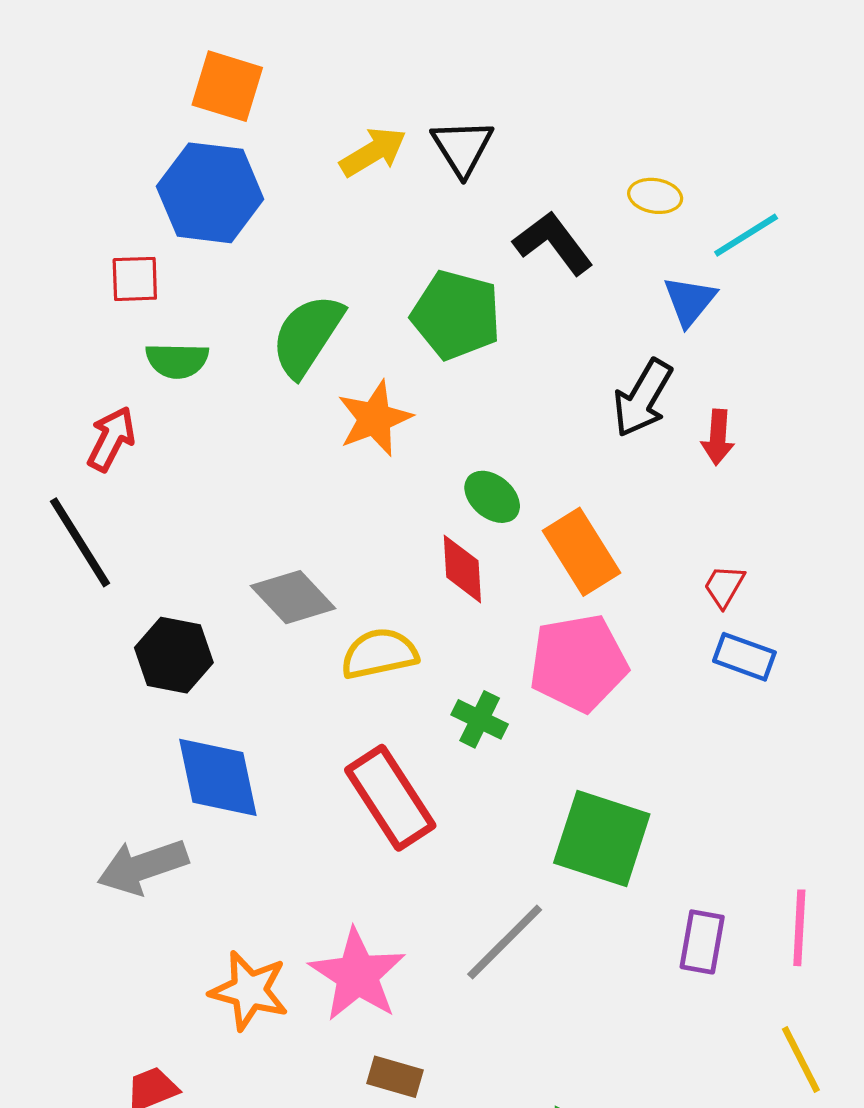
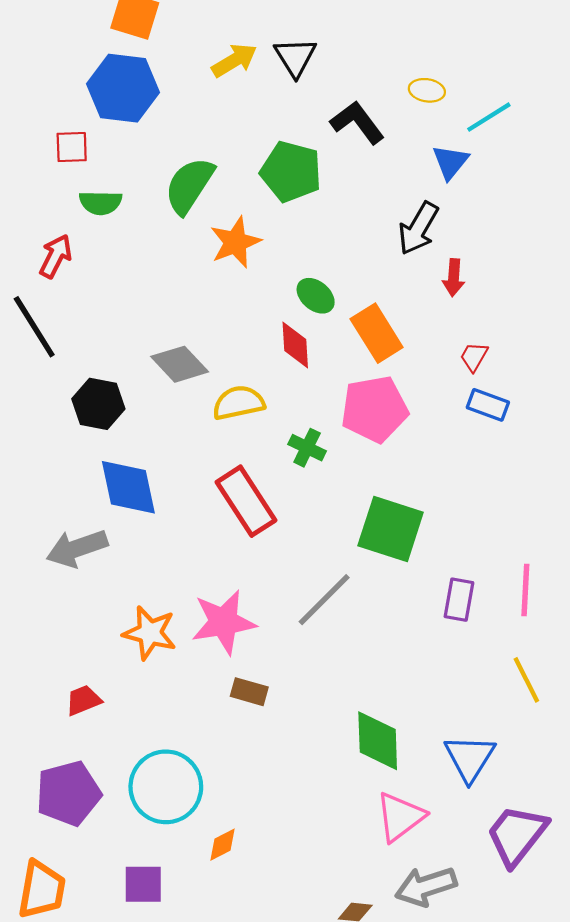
red arrow: (718, 437) -> (454, 278), moved
pink star: (357, 975) -> (224, 622), turned 30

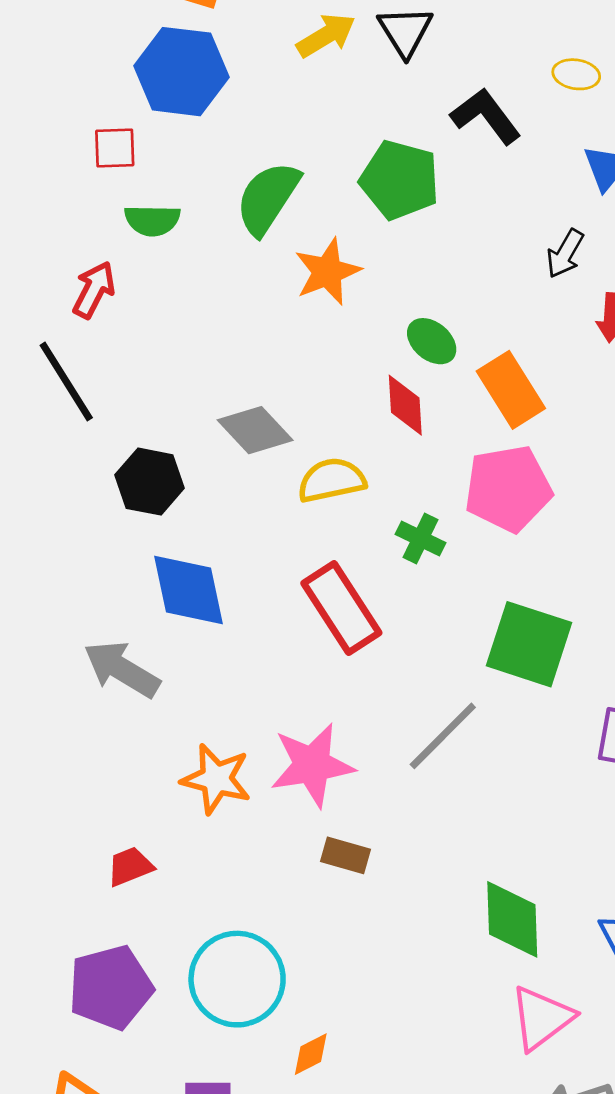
black arrow: (418, 228) -> (565, 254), size x0.7
gray arrow: (77, 548) -> (122, 669), turned 50

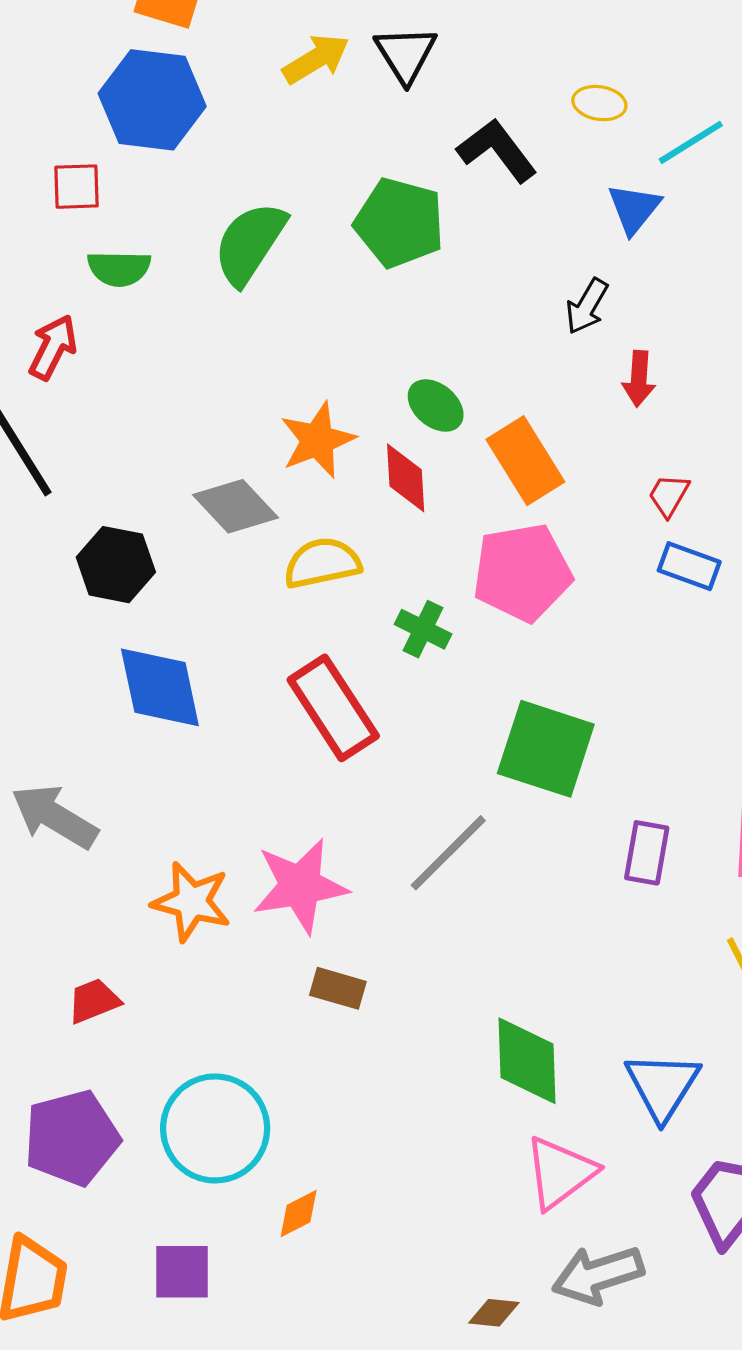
orange star: (327, 272) -> (317, 440), moved
gray arrow: (122, 669) -> (54, 817), moved

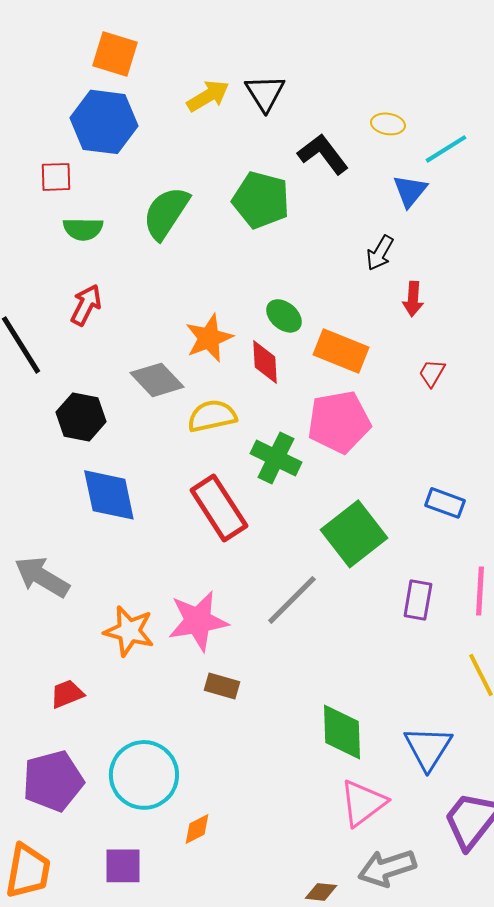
red arrow: (53, 347) -> (86, 305), moved
orange rectangle: (525, 461) -> (341, 351), turned -36
blue rectangle: (689, 566) -> (445, 503), moved
green cross: (423, 629) -> (276, 458), size x1.4
green square: (546, 749) -> (354, 534), turned 34

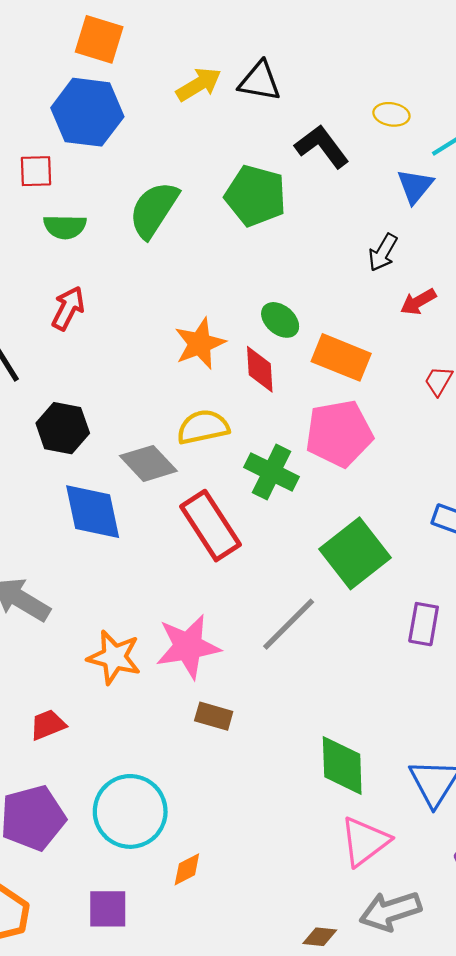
black triangle: (265, 93) -> (260, 81), turned -48
red arrow: (413, 299) -> (418, 302), turned 56
gray diamond: (157, 380) -> (148, 463), moved

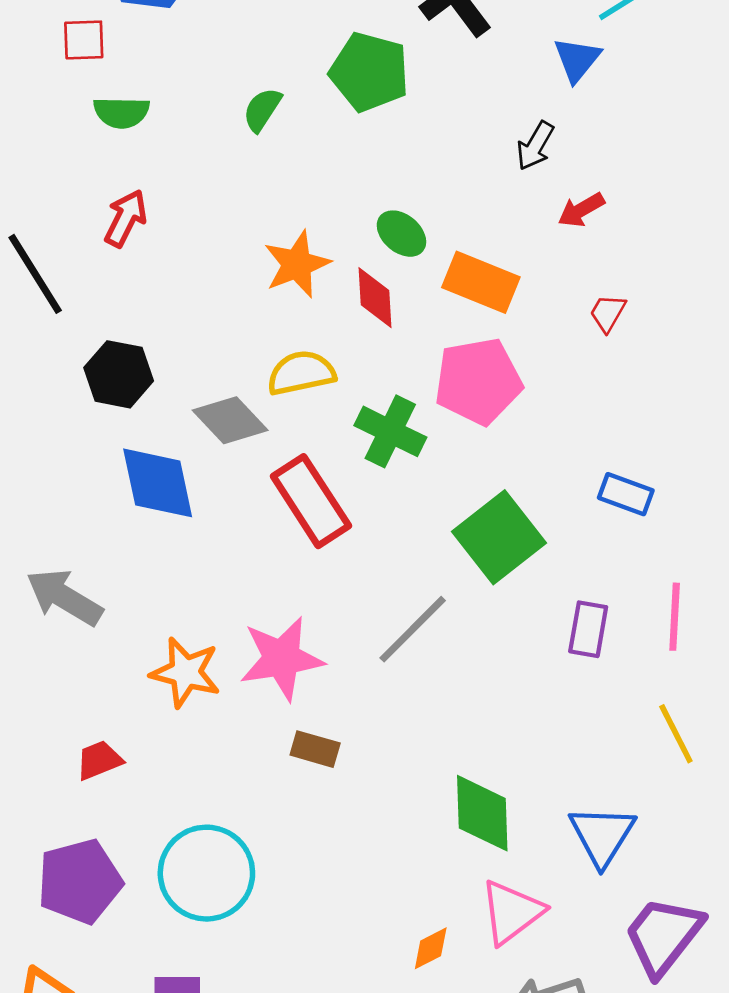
green semicircle: (154, 210) -> (262, 110), moved, size x0.6
orange diamond: (187, 869) -> (431, 948), moved

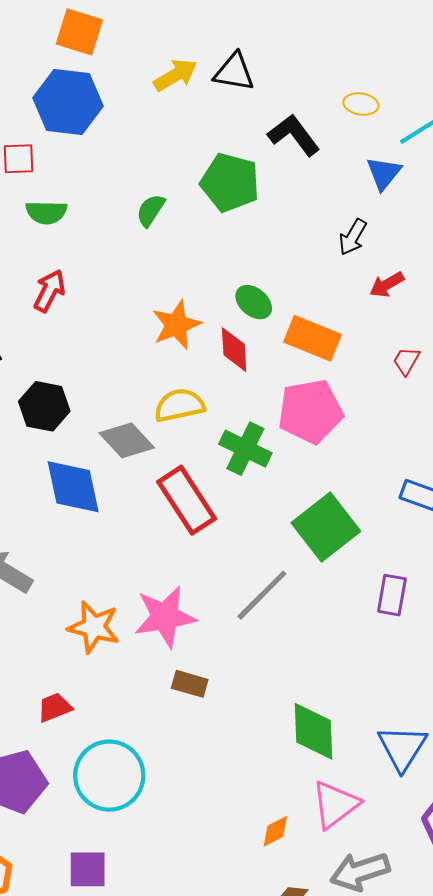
red trapezoid: (99, 760) -> (55, 707), moved

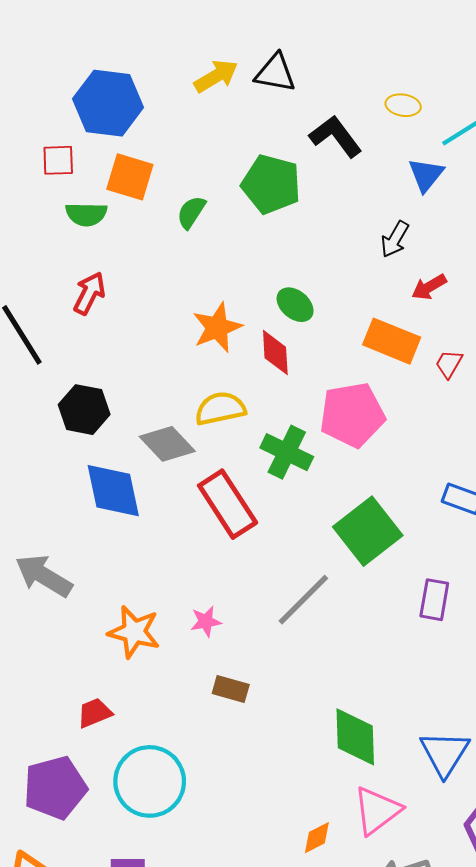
orange square: (79, 32) -> (130, 177), moved
orange rectangle: (312, 338) -> (392, 341), moved
pink star: (165, 617) -> (206, 621), size x0.5

